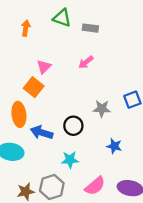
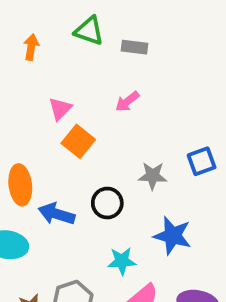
orange square: (34, 87) -> (78, 141), moved
blue star: (114, 146) -> (173, 236), size x1.5
cyan star: (70, 160) -> (122, 261), moved

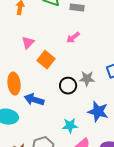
pink triangle: (60, 109) -> (28, 43), moved
black circle: (107, 203) -> (68, 86), moved

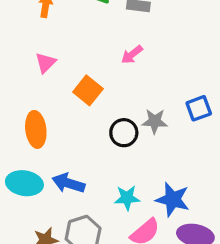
pink triangle: (28, 43) -> (46, 63), moved
blue arrow: (34, 100) -> (68, 183), moved
blue star: (98, 112) -> (173, 199), moved

